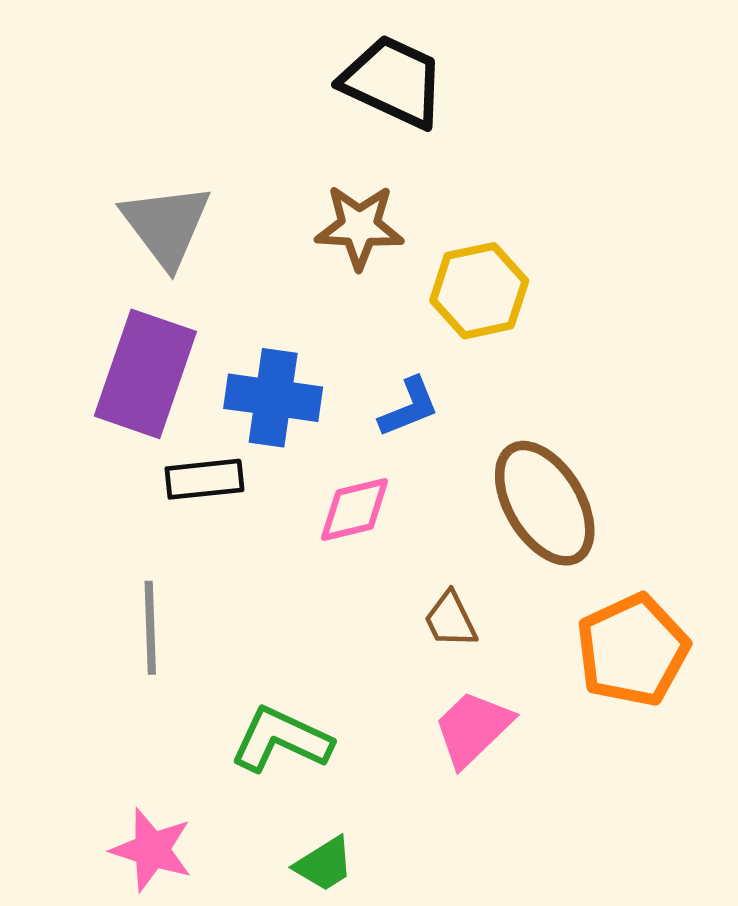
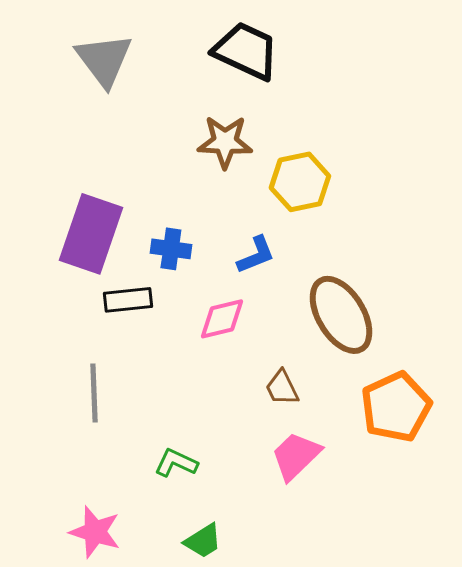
gray triangle: (166, 225) -> (104, 60), moved
blue cross: (273, 398) -> (171, 249), size x0.7
green L-shape: (281, 740) -> (176, 463), size x0.7

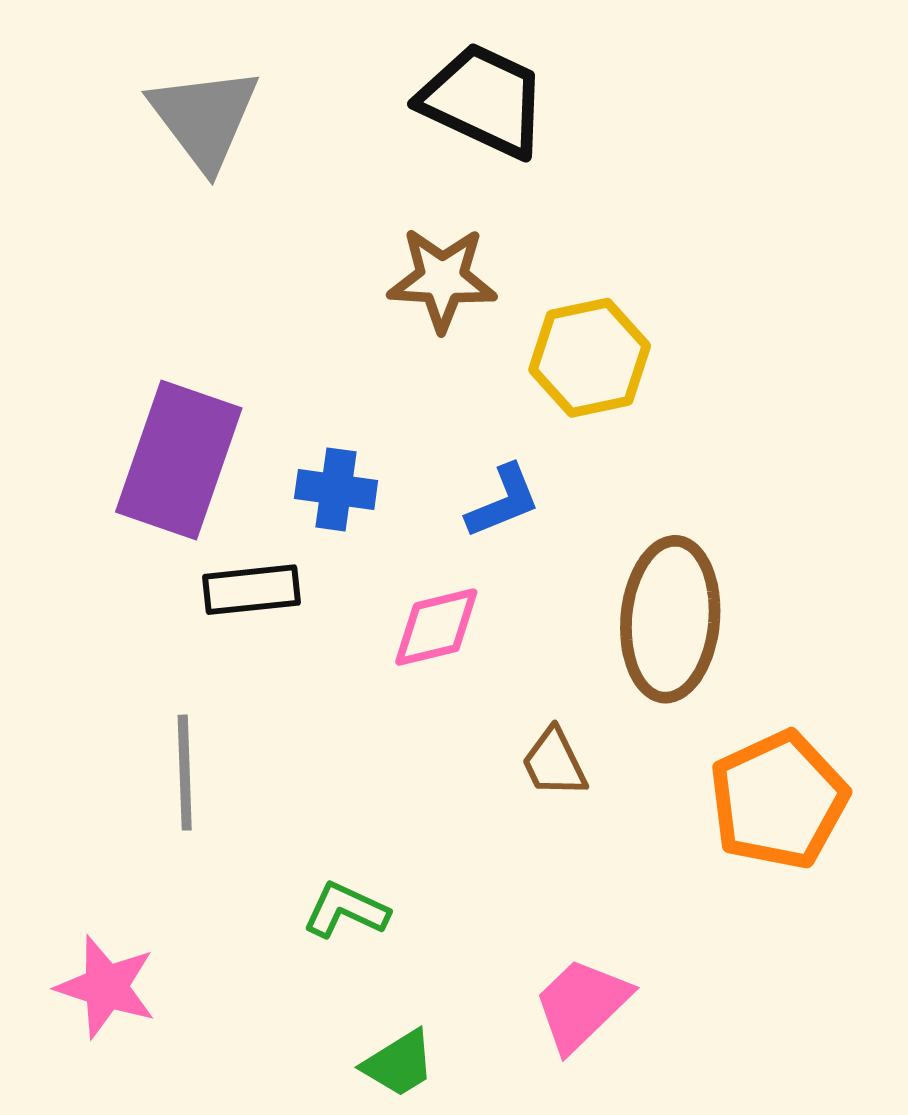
brown ellipse: (341, 315) -> (670, 619), turned 36
pink trapezoid: (296, 456) -> (582, 1005), moved
pink star: (95, 532) -> (106, 987), moved

